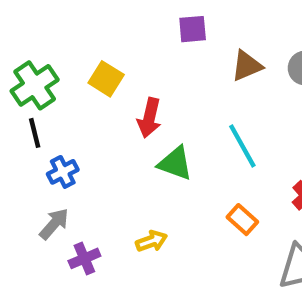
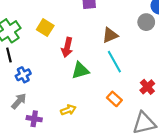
brown triangle: (247, 66) -> (110, 35), moved
green triangle: (175, 163) -> (80, 70), turned -36
purple cross: (84, 258) -> (34, 119), turned 32

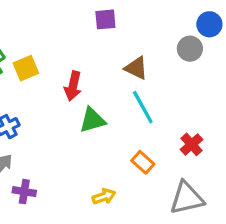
yellow square: (45, 28) -> (26, 68), moved, turned 35
brown triangle: (110, 35) -> (136, 68), turned 49
yellow arrow: (68, 110) -> (104, 196), moved

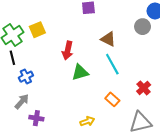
yellow square: (26, 68) -> (37, 30), moved

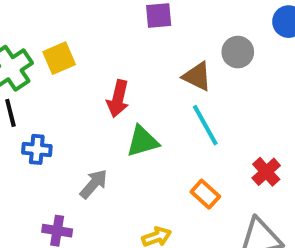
gray circle: (143, 27) -> (238, 52), moved
blue cross: (26, 77) -> (37, 149), turned 32
gray arrow: (22, 102) -> (94, 184), moved

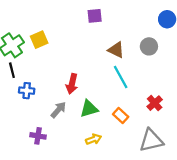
gray circle: (238, 52) -> (149, 46), moved
red arrow: (118, 99) -> (72, 84), moved
green triangle: (142, 141) -> (89, 109), moved

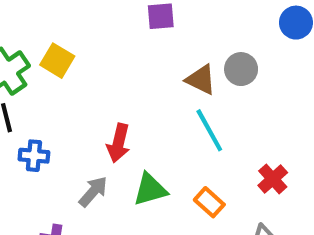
yellow square: (39, 40) -> (57, 61), turned -36
gray circle: (149, 46) -> (241, 69), moved

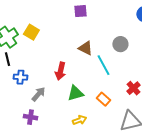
gray circle: (241, 69) -> (120, 44), moved
brown triangle: (201, 80) -> (85, 48), moved
gray arrow: (93, 192) -> (38, 94), moved

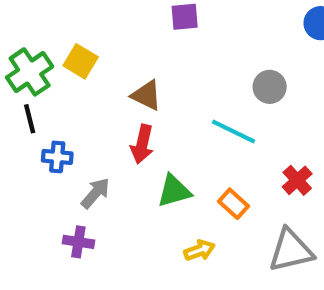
brown triangle: (85, 48) -> (146, 95), moved
cyan line: (103, 65) -> (233, 131), turned -35
yellow arrow: (79, 120) -> (200, 250), moved

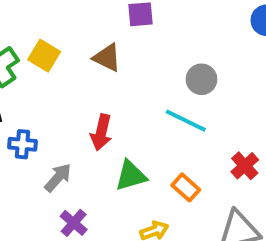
gray circle: (270, 87) -> (202, 79), moved
brown triangle: (146, 95) -> (107, 58), moved
purple cross: (78, 242) -> (74, 223), moved, turned 32

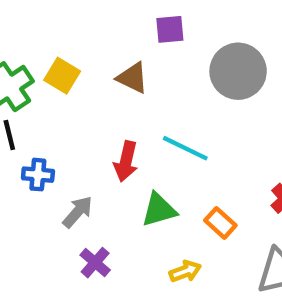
gray circle: (202, 79) -> (238, 71), moved, size x1.6
cyan line: (186, 121) -> (185, 148), moved

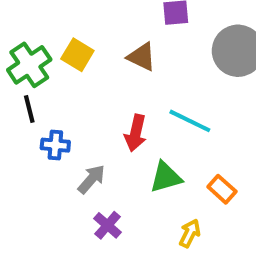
yellow arrow: (185, 271) -> (190, 233), turned -44

